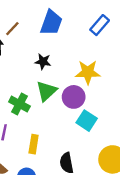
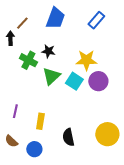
purple circle: (74, 97) -> (98, 81), moved
green cross: (19, 104) -> (28, 60), moved
cyan square: (87, 121) -> (74, 81), moved

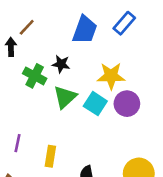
blue trapezoid: (55, 18) -> (85, 30), moved

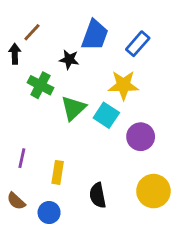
blue rectangle: (124, 23) -> (138, 44), moved
black star: (61, 64) -> (69, 59), moved
purple circle: (127, 104) -> (141, 137), moved

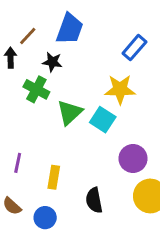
blue trapezoid: (95, 35) -> (70, 29), moved
black star: (69, 59) -> (52, 62), moved
purple circle: (141, 137) -> (133, 159), moved

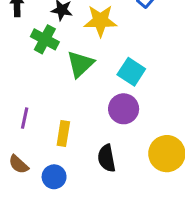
yellow star: (120, 89) -> (100, 21), moved
cyan square: (103, 120) -> (131, 72), moved
purple circle: (133, 159) -> (124, 109), moved

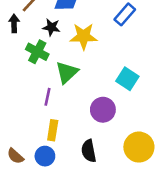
cyan square: (131, 72) -> (127, 79), moved
purple line: (25, 118) -> (48, 97), moved
blue circle: (54, 177) -> (45, 156), moved

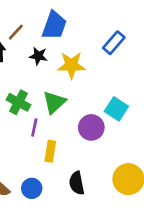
green cross: (37, 52) -> (18, 102), moved
purple circle: (103, 110) -> (91, 127), moved
yellow rectangle: (53, 130) -> (50, 151), moved

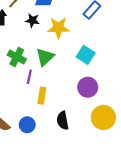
cyan square: (116, 109) -> (86, 55), moved
purple circle: (91, 127) -> (88, 87), moved

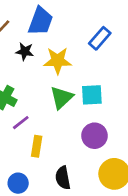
cyan square: (86, 55) -> (92, 95), turned -36
green triangle: (45, 57) -> (62, 98), moved
purple line: (29, 77) -> (21, 123), turned 40

